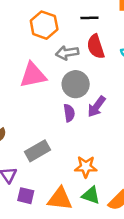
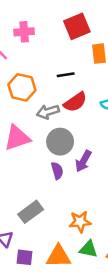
red semicircle: (96, 46) -> (75, 102), turned -100

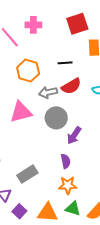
purple semicircle: (57, 171) -> (66, 161), moved
purple square: (24, 257) -> (19, 211), turned 32

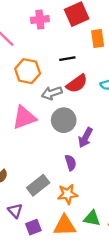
pink cross: (33, 25) -> (40, 20), moved
purple semicircle: (66, 161) -> (71, 163), moved
orange star: (68, 185) -> (68, 194), moved
purple square: (19, 211) -> (33, 227), turned 32

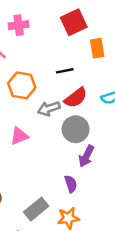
pink cross: (40, 20) -> (19, 25), moved
pink triangle: (24, 118) -> (19, 136), size x0.7
gray circle: (64, 120) -> (76, 129), moved

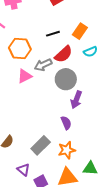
orange rectangle: (97, 48) -> (80, 31), moved, turned 49
pink triangle: (19, 136) -> (25, 76), moved

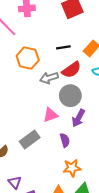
pink triangle: (25, 76) -> (50, 115), moved
gray rectangle: (41, 145) -> (30, 140), moved
orange star: (67, 150) -> (72, 168), moved

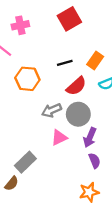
gray arrow: (49, 78) -> (52, 110), moved
gray rectangle: (30, 140) -> (25, 162), moved
purple semicircle: (65, 140) -> (95, 161), moved

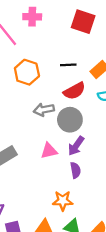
red square: (69, 19) -> (83, 22), turned 35
pink triangle: (59, 138) -> (49, 151), moved

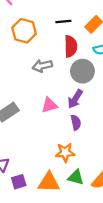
red semicircle: (74, 91) -> (71, 46), turned -60
gray circle: (70, 120) -> (82, 71), moved

